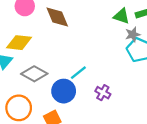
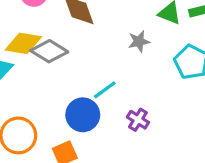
gray star: (133, 34) -> (139, 41), moved
gray diamond: (34, 74) -> (49, 51), moved

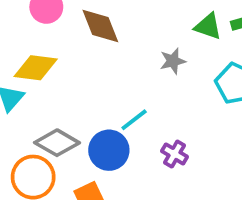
gray diamond: (49, 51) -> (57, 143), moved

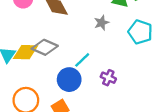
yellow diamond: (36, 68) -> (25, 52), moved
gray diamond: (57, 143) -> (45, 47), moved

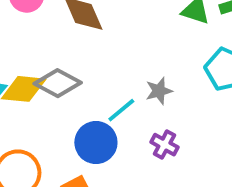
gray star: (102, 23) -> (159, 91), moved

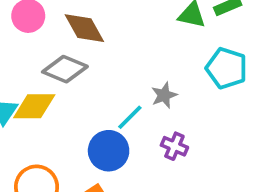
gray diamond: (58, 83) -> (65, 69), moved

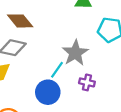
gray star: (164, 95) -> (75, 53), size x1.6

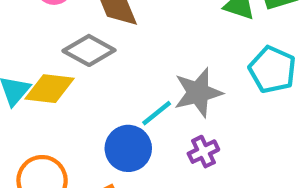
purple cross: (87, 82) -> (203, 152), turned 35

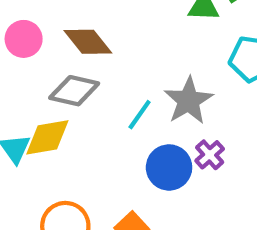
cyan line: (157, 113) -> (140, 115), moved
blue circle: (128, 148) -> (169, 167), moved

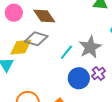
yellow diamond: (47, 137) -> (21, 47), moved

